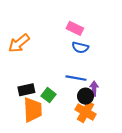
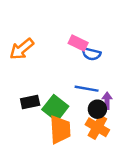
pink rectangle: (75, 28) -> (78, 43), moved
green square: (49, 95) -> (55, 108), size x1.5
orange trapezoid: (33, 110) -> (60, 130), moved

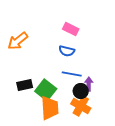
pink rectangle: (78, 43) -> (71, 29), moved
blue semicircle: (91, 54) -> (67, 51), moved

